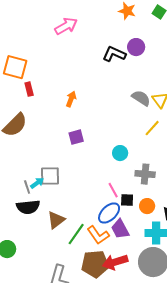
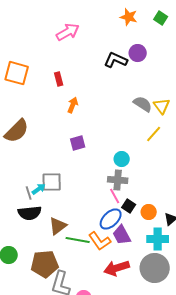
red rectangle: (29, 89) -> (59, 79), moved
gray cross: (145, 174) -> (118, 180), moved
black square: (127, 200) -> (129, 206), turned 32
green line: (76, 234) -> (78, 240), turned 65
brown pentagon: (95, 264) -> (45, 264), moved

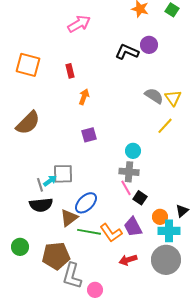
orange circle: (149, 212) -> (160, 217), moved
blue ellipse: (111, 219) -> (86, 203), moved
red arrow: (117, 268) -> (128, 260), size x0.7

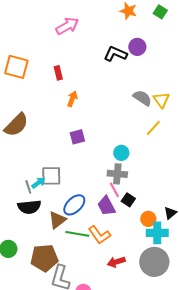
purple trapezoid: (133, 227) -> (106, 206), moved

